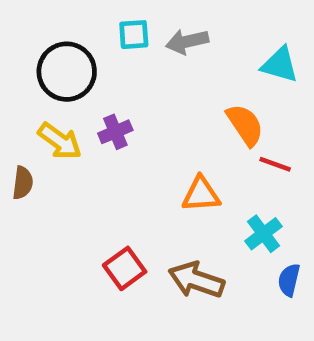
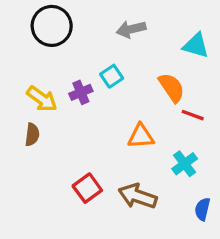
cyan square: (134, 35) -> (112, 76), moved, turned -30
black circle: (67, 72) -> (52, 26), moved
brown semicircle: (23, 183) -> (32, 135), moved
blue semicircle: (289, 280) -> (202, 209), moved

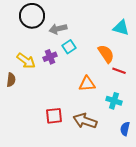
gray arrow: (131, 29) -> (58, 29), moved
brown semicircle: (32, 135) -> (11, 80), moved
cyan cross: (185, 164) -> (114, 101), turned -35
red square: (87, 188) -> (54, 116), turned 30

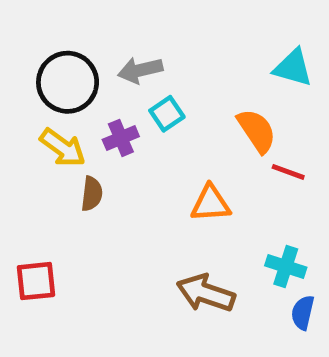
black circle: (32, 16) -> (68, 82), moved
brown semicircle: (11, 80) -> (92, 194), moved
cyan cross: (114, 101) -> (286, 266), moved
red square: (54, 116) -> (36, 281), moved

